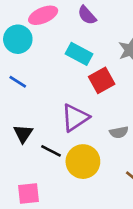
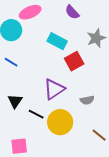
purple semicircle: (87, 15) -> (72, 12), moved

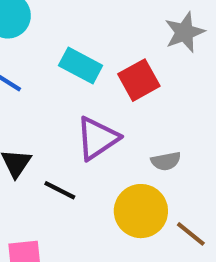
cyan rectangle: (57, 41) -> (81, 65), moved
yellow circle: (60, 122) -> (141, 211), moved

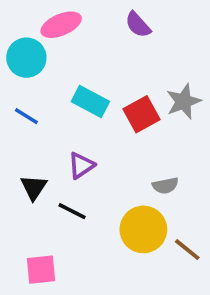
gray star: (185, 32) -> (184, 101), moved
purple triangle: (97, 138) -> (81, 165), moved, size x0.7

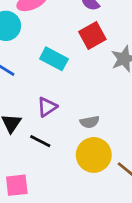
red square: (142, 114) -> (92, 35), moved
gray semicircle: (165, 186) -> (90, 122), moved

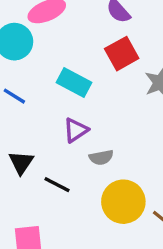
purple triangle: (47, 107) -> (76, 130), moved
gray semicircle: (90, 122) -> (101, 157), moved

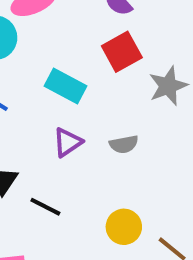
gray semicircle: (101, 157) -> (124, 144), moved
yellow circle: (123, 202) -> (124, 227), size x0.7

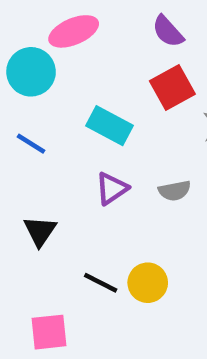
black line: (45, 207) -> (101, 283), moved
yellow circle: (124, 227) -> (148, 283), moved

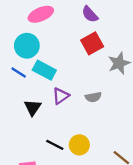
cyan circle: (31, 72) -> (27, 46), moved
cyan rectangle: (110, 126) -> (44, 70), moved
black triangle: (40, 231) -> (33, 108), moved

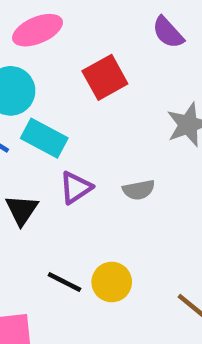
purple semicircle: (90, 14) -> (168, 32), moved
red square: (92, 43) -> (105, 77), moved

